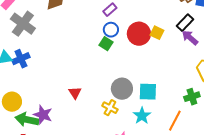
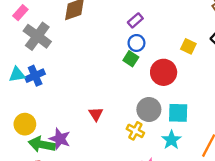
red circle: (139, 34) -> (164, 72), moved

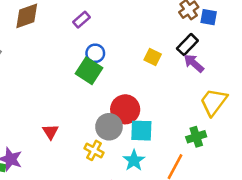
purple rectangle: (135, 20) -> (82, 20), moved
green square: (131, 59) -> (89, 71), size x1.5
red circle: (164, 72) -> (125, 109), moved

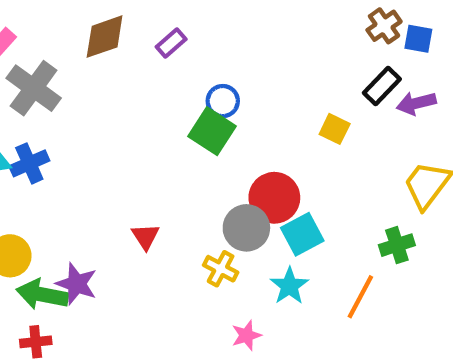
purple rectangle: (82, 20) -> (171, 43), moved
yellow square: (153, 57) -> (335, 129), moved
purple arrow: (194, 63) -> (416, 103), moved, turned -55
cyan square: (141, 131) -> (302, 234), turned -30

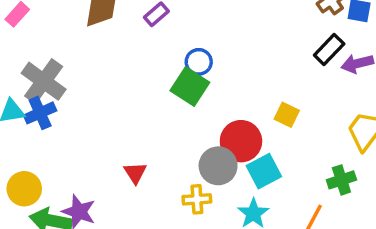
gray cross: (34, 88) -> (44, 81), moved
yellow square: (335, 129) -> (287, 115), moved
yellow cross: (221, 269) -> (197, 199), turned -32

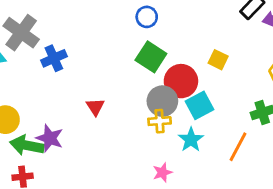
green square: (190, 87) -> (151, 57), moved
blue cross: (40, 113) -> (54, 58), moved
yellow cross: (197, 199) -> (160, 121), moved

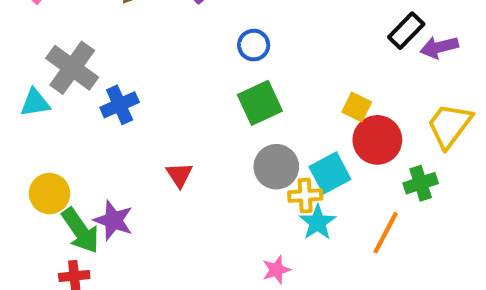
green square: (151, 57) -> (260, 103), turned 32
red circle: (181, 81) -> (377, 140), moved
yellow cross: (160, 121) -> (305, 196), moved
green arrow: (27, 145) -> (80, 231), turned -136

